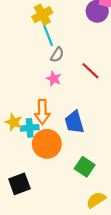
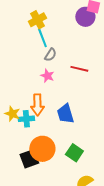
red line: (90, 71) -> (79, 69), turned -30
orange circle: (47, 144) -> (42, 149), moved
black square: (19, 184) -> (29, 159), moved

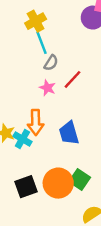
red line: (79, 69) -> (72, 79), moved, turned -60
cyan cross: (26, 119) -> (22, 139), turned 35
orange circle: (42, 149) -> (58, 183), moved

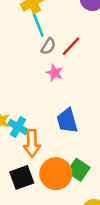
red line: (72, 79) -> (71, 46), moved
pink star: (47, 88) -> (55, 73), moved
orange arrow: (36, 122) -> (32, 143), moved

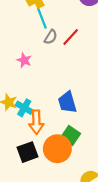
pink star: (55, 73) -> (24, 60), moved
green square: (79, 170) -> (71, 135), moved

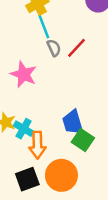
gray semicircle: (51, 37) -> (54, 48), turned -56
pink star: (24, 60) -> (24, 74), size x1.5
green square: (71, 135) -> (83, 140), moved

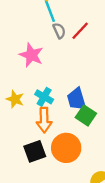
cyan cross: (24, 129) -> (44, 97), moved

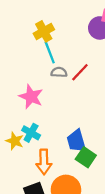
gray semicircle: (59, 31) -> (59, 72), turned -63
cyan cross: (44, 97) -> (31, 133), moved

